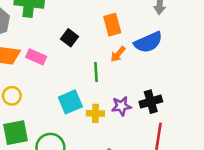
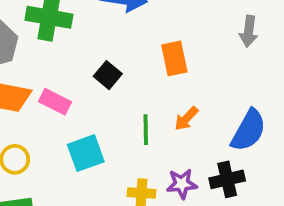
blue semicircle: (148, 42) -> (249, 130), moved, turned -40
orange arrow: (118, 54) -> (186, 119), moved
cyan square: (70, 102) -> (86, 153), moved

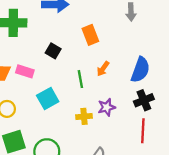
black cross: (227, 179) -> (144, 100), moved

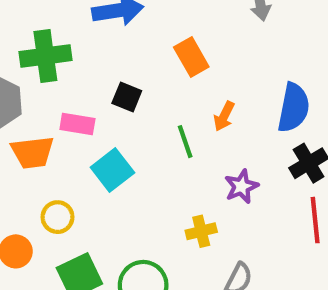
pink rectangle: (25, 71) -> (77, 124), moved
cyan square: (48, 99) -> (112, 170), moved
yellow cross: (84, 116) -> (201, 231), moved

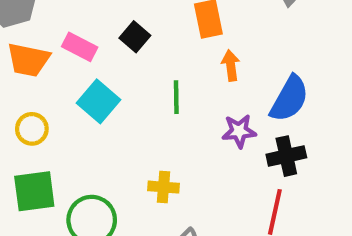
orange arrow: (224, 116) -> (231, 65), moved, turned 128
cyan square: (112, 170) -> (98, 101), turned -30
purple star: (241, 186) -> (239, 131), moved

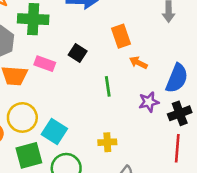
orange arrow: (231, 65) -> (138, 63), turned -48
cyan square: (98, 101) -> (54, 131), moved
yellow circle: (32, 129) -> (22, 117), size x1.5

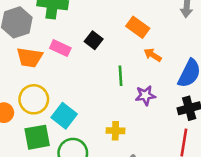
orange rectangle: (121, 36) -> (138, 27), turned -40
purple star: (149, 102) -> (145, 95), moved

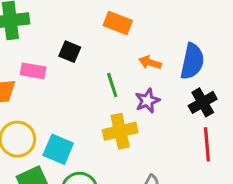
orange arrow: (153, 55) -> (150, 63), moved
yellow cross: (115, 131) -> (120, 131), moved, size x1.5

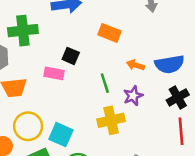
blue semicircle: (192, 61) -> (170, 64), turned 68
pink rectangle: (33, 71) -> (54, 73), moved

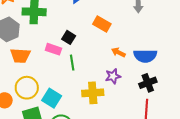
green line: (105, 83) -> (72, 63), moved

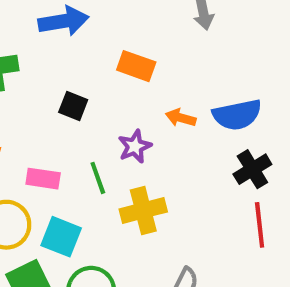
pink rectangle: (53, 49) -> (43, 179), moved
green line: (72, 63) -> (98, 178), moved
purple star: (113, 76) -> (135, 146), moved

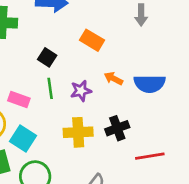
black cross: (252, 169) -> (117, 128), moved
green line: (98, 178) -> (50, 88), moved
red line: (260, 225) -> (150, 156), turned 76

